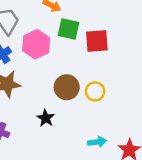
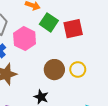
green square: (69, 29) -> (49, 22), turned 30

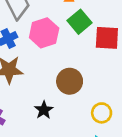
yellow circle: (78, 69) -> (102, 113), moved

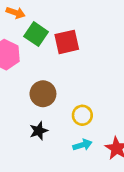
black star: (44, 110) -> (39, 131), moved, turned 30

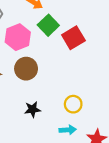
red square: (67, 42) -> (73, 38), turned -30
brown circle: (43, 94) -> (26, 69), moved

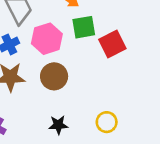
green square: (48, 25) -> (84, 27), turned 30

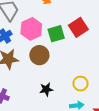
green square: (84, 27) -> (56, 34), moved

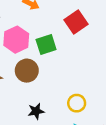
red square: (78, 27) -> (76, 22), moved

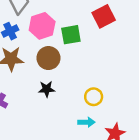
black star: (36, 111) -> (47, 89), moved

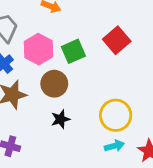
red square: (104, 16) -> (117, 40), moved
yellow circle: (94, 97) -> (116, 115), size x1.5

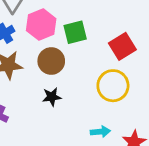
red square: (117, 40) -> (122, 46), moved
yellow circle: (116, 115) -> (113, 86), moved

